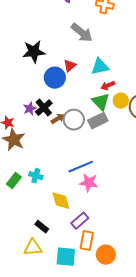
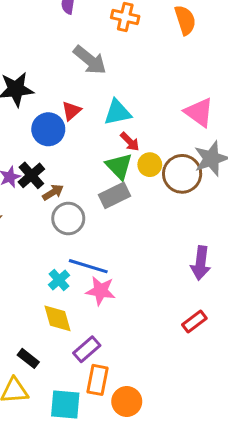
red arrow: (108, 86) -> (130, 142), turned -112
gray circle: (74, 120) -> (68, 218), moved
blue line: (81, 167) -> (88, 266), turned 40
cyan cross: (36, 176) -> (59, 280), moved, turned 32

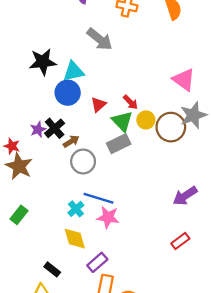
red triangle: (71, 111) -> (98, 105), moved
cyan triangle: (117, 112) -> (74, 71), moved
purple arrow: (201, 263) -> (185, 196), turned 50

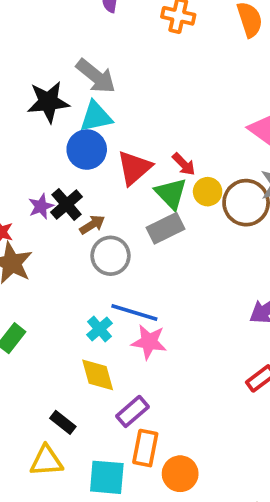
gray arrow: (100, 39) -> (96, 76), moved
red triangle: (98, 105) -> (134, 168), size x1.5

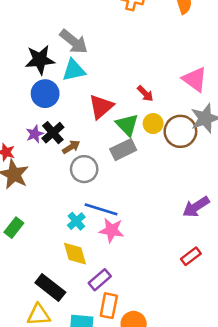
blue circle: (87, 150) -> (45, 94), moved
red arrow: (184, 164) -> (145, 94), moved
black rectangle: (63, 422) -> (50, 288), size x1.6

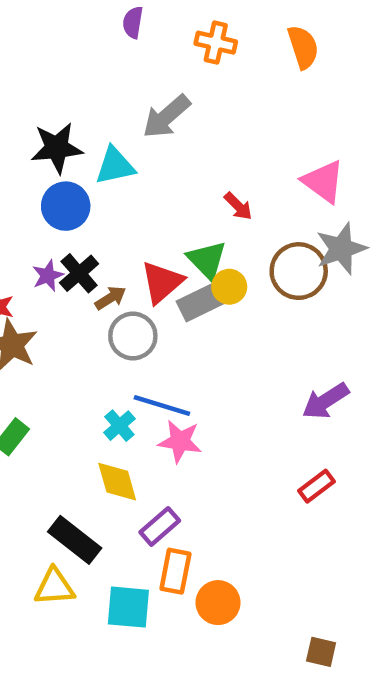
gray arrow: (74, 42) -> (166, 116), moved, turned 100
red triangle: (101, 107) -> (162, 282), moved
yellow circle: (153, 124) -> (229, 287), moved

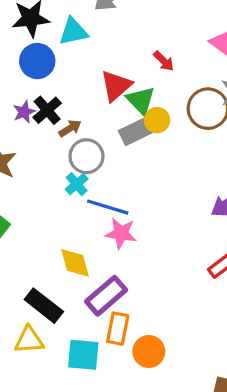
red triangle: (162, 282) -> (116, 86), moved
cyan cross: (119, 426) -> (77, 184), moved
purple rectangle: (160, 526) -> (106, 296), size x1.4

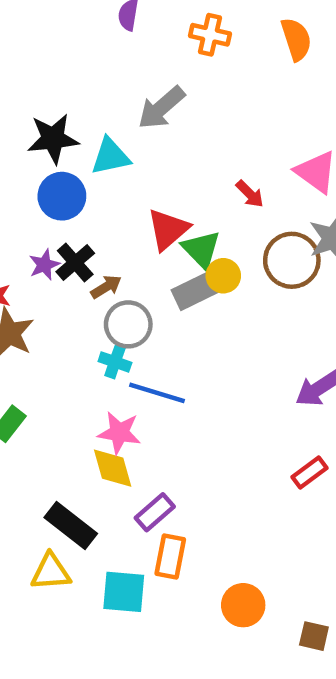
red arrow: (164, 61) -> (250, 194), moved
cyan cross: (77, 184) -> (115, 362), turned -30
pink star: (121, 233) -> (119, 433), moved
purple rectangle: (106, 296) -> (155, 512), size x0.7
orange circle: (149, 351) -> (243, 605), moved

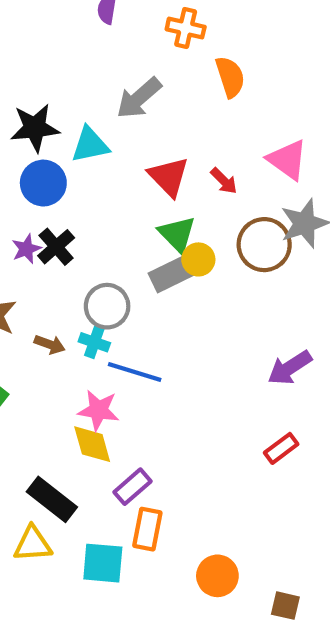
orange semicircle: (296, 39) -> (230, 77), moved
red triangle: (168, 229) -> (169, 177), moved, turned -33
brown arrow: (106, 287) -> (50, 344), moved, turned 52

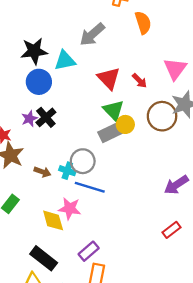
pink triangle: (288, 160) -> (175, 69), turned 30
gray circle: (107, 306) -> (83, 161), moved
yellow diamond: (92, 444) -> (53, 220), moved

